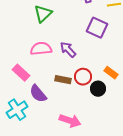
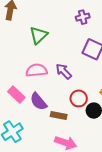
brown rectangle: (63, 80) -> (59, 116), moved
purple semicircle: (38, 94) -> (38, 101), moved

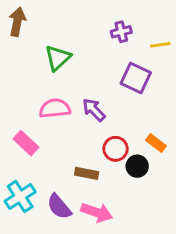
purple semicircle: (38, 101) -> (59, 207), moved

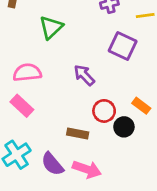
pink semicircle: (55, 108) -> (27, 73), moved

